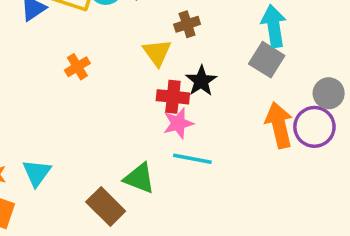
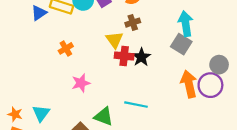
red cross: (173, 97) -> (124, 56), moved
pink star: (178, 123) -> (81, 83), moved

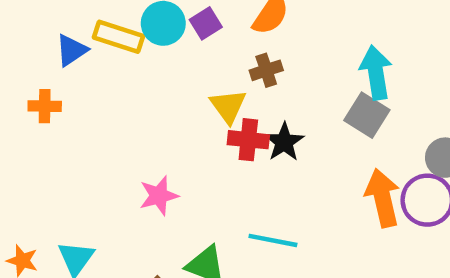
orange cross: (66, 48) -> (45, 106), moved, turned 32

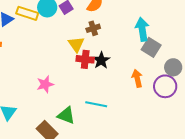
gray square: (367, 115) -> (151, 47), moved
orange arrow: (383, 198) -> (137, 78), moved, size x0.7

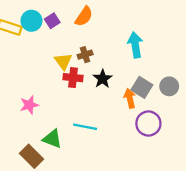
brown cross: (93, 28) -> (85, 55), moved
gray square: (151, 47) -> (142, 87), moved
black star: (101, 60) -> (103, 79), moved
purple circle: (165, 86) -> (148, 124), moved

